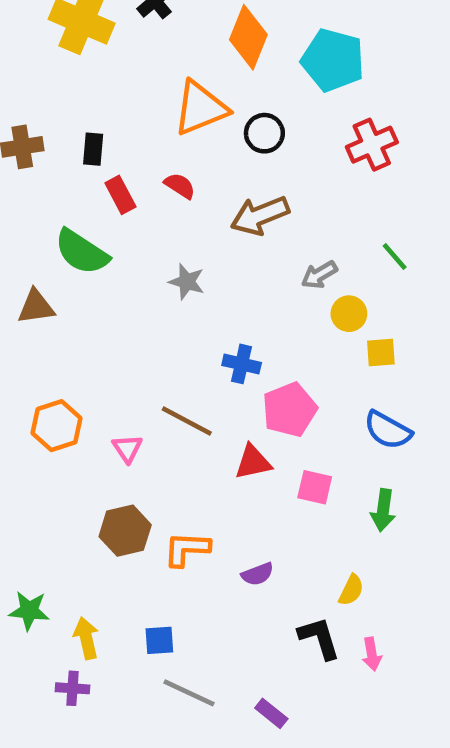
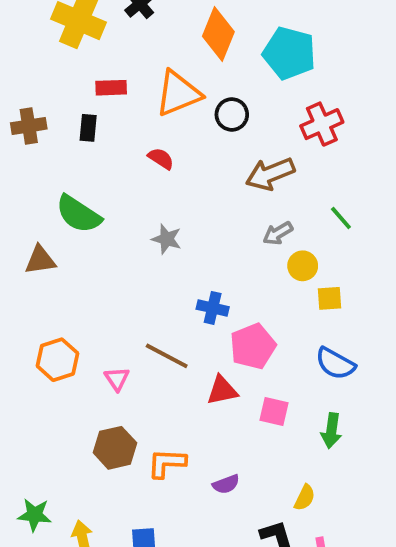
red rectangle: (120, 195) -> (111, 88), moved, turned -64
brown arrow: (260, 215) -> (270, 174), moved

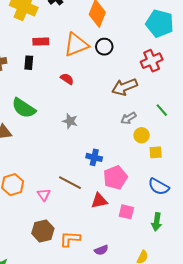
cyan pentagon: (289, 53) -> (160, 23), moved
black circle: (232, 114) -> (104, 47), moved

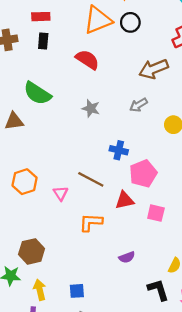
red rectangle: (41, 42) -> (41, 17), moved
red semicircle: (67, 79) -> (87, 60), size x1.5
gray arrow: (128, 118) -> (138, 105), moved
brown hexagon: (43, 231) -> (32, 251), moved
orange L-shape: (70, 239) -> (91, 222), moved

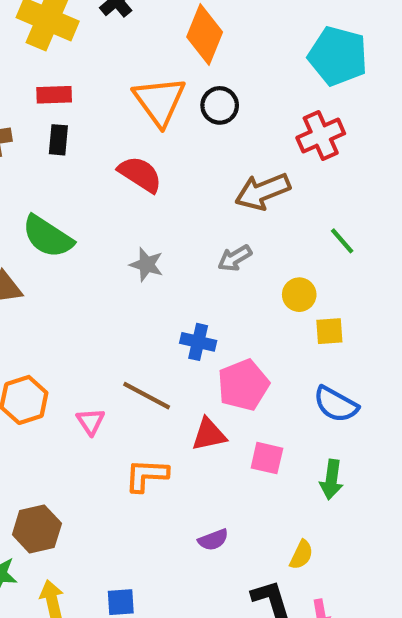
orange triangle: (98, 20) -> (159, 101), turned -44

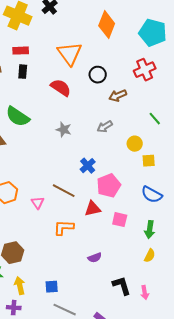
orange diamond: (205, 34) -> (107, 25), moved
black circle: (220, 105) -> (98, 75), moved
brown arrow: (263, 191) -> (118, 96), size x0.7
blue cross: (198, 342) -> (88, 166), turned 35
yellow semicircle: (301, 555) -> (150, 256), moved

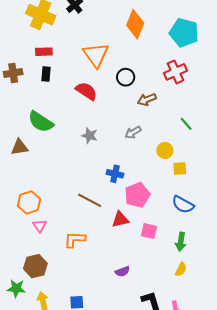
blue cross: (88, 166) -> (115, 174), turned -35
pink triangle: (38, 203) -> (40, 226), moved
orange L-shape: (64, 228) -> (75, 240), moved

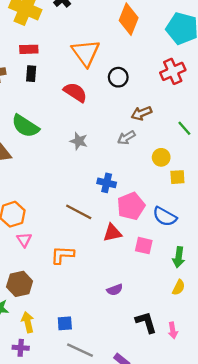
brown arrow: (147, 99) -> (141, 113), moved
blue semicircle: (183, 205) -> (165, 217), moved

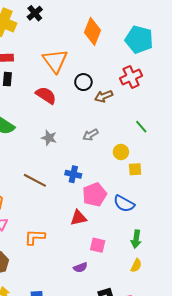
brown arrow: (141, 113) -> (104, 96), moved
brown line: (79, 212) -> (35, 180), moved
pink square: (144, 246) -> (98, 245), moved

